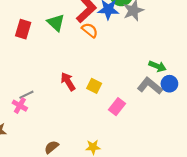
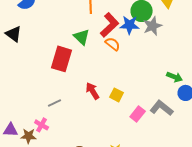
red rectangle: (23, 29) -> (62, 59), moved, size x1.4
gray L-shape: (150, 86) -> (162, 108), moved
pink cross: (20, 106) -> (42, 125), moved

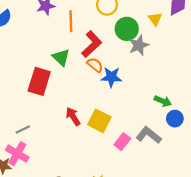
blue star: (130, 25) -> (111, 77), moved
yellow square: (117, 95) -> (99, 121), size x1.5
gray line: (55, 103) -> (23, 130), moved
pink cross: (42, 125) -> (17, 154), size x1.5

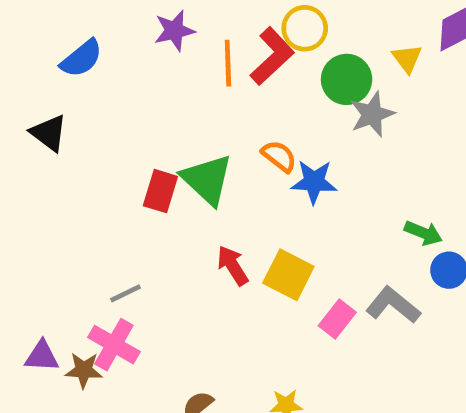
red L-shape: (92, 44) -> (272, 56), moved
green triangle: (61, 57) -> (207, 179), moved, size x1.4
red rectangle: (39, 81) -> (160, 191), size x0.7

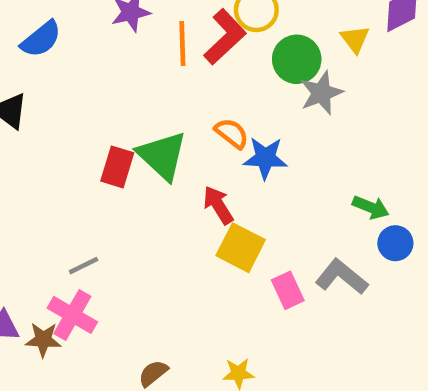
red arrow: (233, 265) -> (218, 205), moved
pink rectangle: (337, 319) -> (288, 290), turned -63

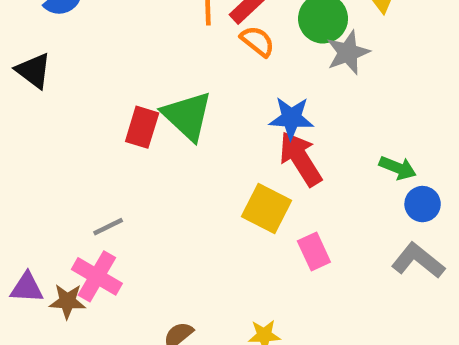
orange semicircle: (232, 133) -> (257, 41), moved
red arrow: (218, 205) -> (300, 159), moved, size x1.4
gray L-shape: (342, 277) -> (418, 261), moved

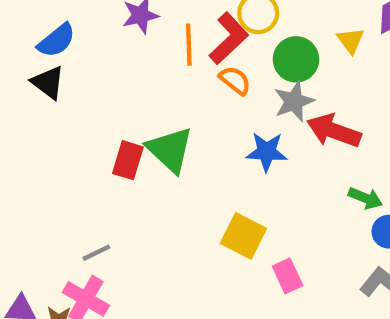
gray star: (348, 52) -> (294, 101), moved
black triangle: (34, 71) -> (48, 82), moved
red arrow: (300, 159) -> (334, 131), moved, turned -38

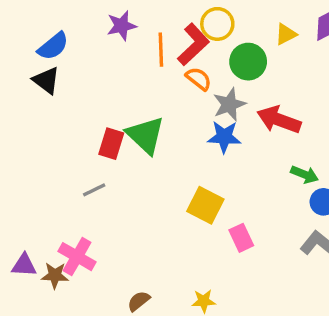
yellow triangle: (351, 40) -> (286, 34), moved, turned 40
gray star: (294, 101) -> (229, 104), moved
gray line: (96, 253) -> (94, 190), moved

